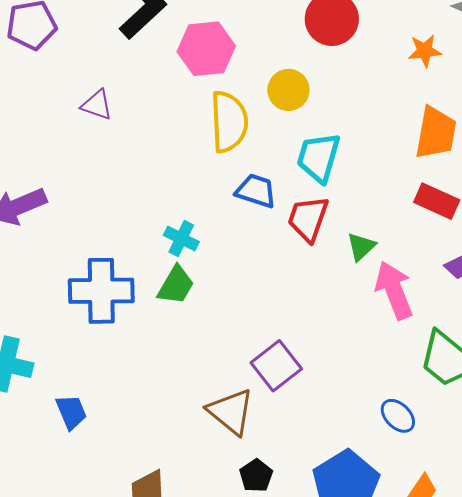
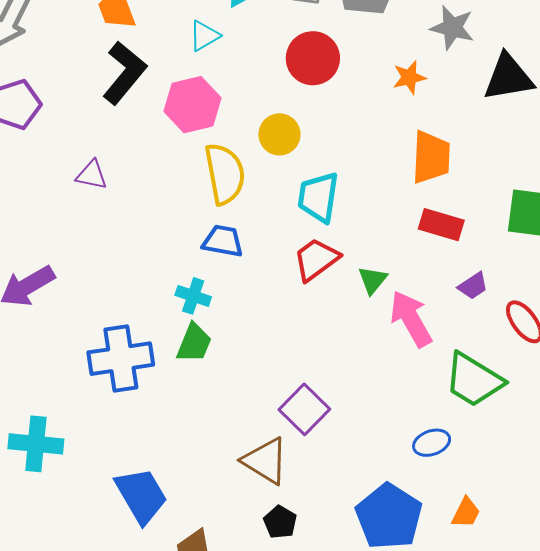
blue trapezoid: (256, 191) -> (223, 241), moved
red trapezoid: (308, 219) -> (316, 259), turned 42
blue trapezoid: (71, 412) -> (141, 496), moved, size x1.6
blue ellipse: (398, 416) -> (432, 443), turned -57
black pentagon: (256, 476) -> (280, 522), moved

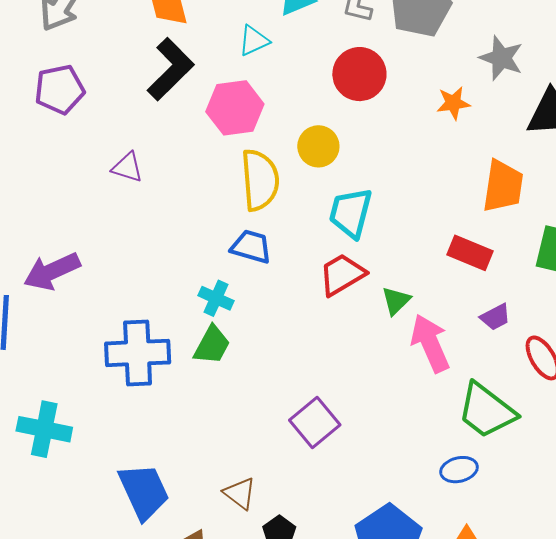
orange trapezoid: (431, 157) -> (503, 186), moved
blue ellipse: (432, 443) -> (459, 470), moved
brown triangle: (265, 461) -> (240, 493), moved, size x0.7

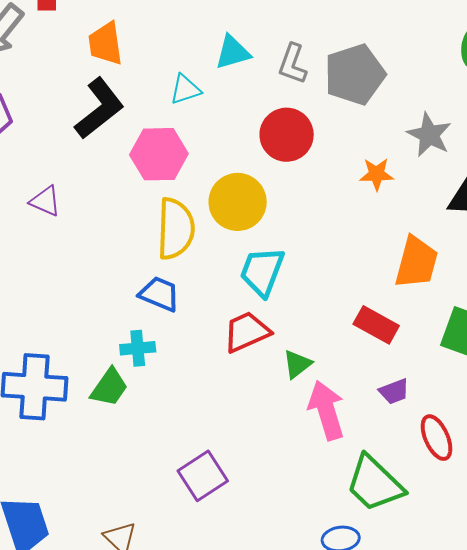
yellow circle: (318, 146) -> (238, 202), size x1.4
cyan cross: (216, 298) -> (138, 348), moved, turned -36

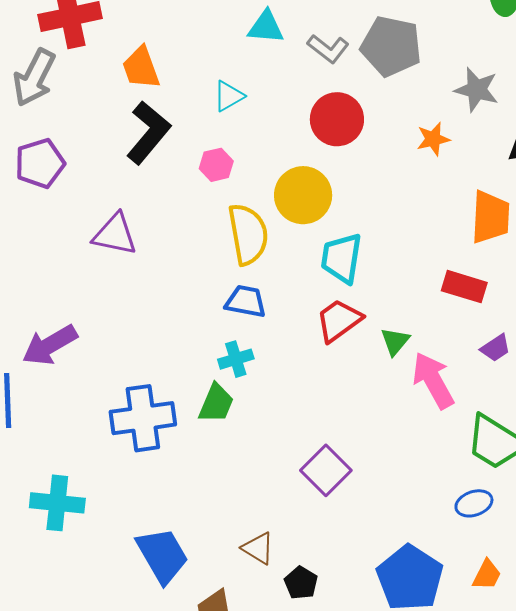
cyan triangle: (233, 52) -> (266, 27), moved, turned 33
gray L-shape: (293, 64) -> (328, 49), turned -60
gray pentagon: (355, 75) -> (391, 46), turned -30
pink hexagon: (159, 154) -> (216, 165), size x0.6
purple triangle: (45, 201) -> (115, 234), size x1.4

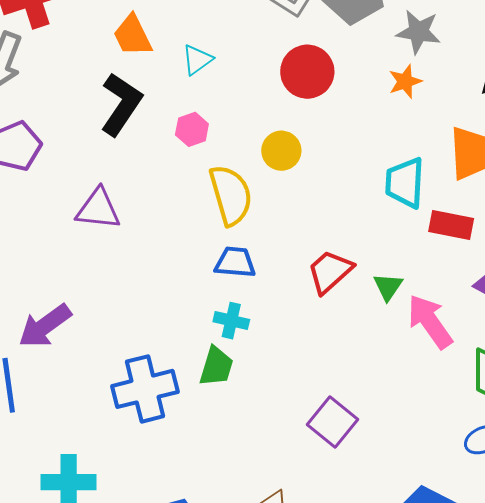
orange trapezoid: (141, 68) -> (133, 36), moved
gray star: (477, 90) -> (418, 32), moved
yellow circle: (303, 195) -> (281, 151), size x0.7
cyan trapezoid: (341, 258) -> (405, 183), moved
cyan cross: (236, 359) -> (231, 321), turned 36

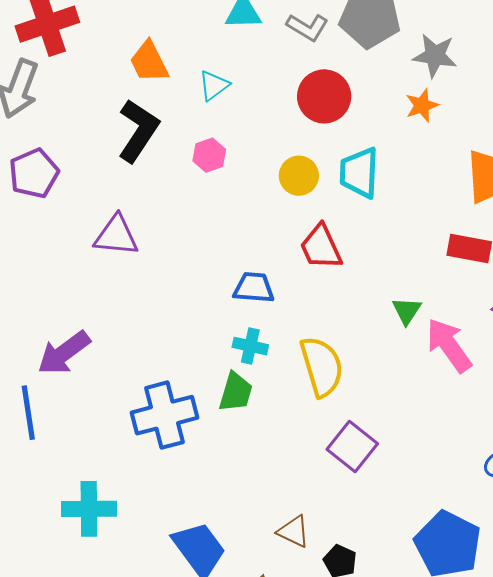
cyan trapezoid: (405, 183) -> (359, 173), moved
yellow semicircle: (231, 195) -> (322, 367), moved
red trapezoid: (330, 272) -> (321, 247), moved, turned -72

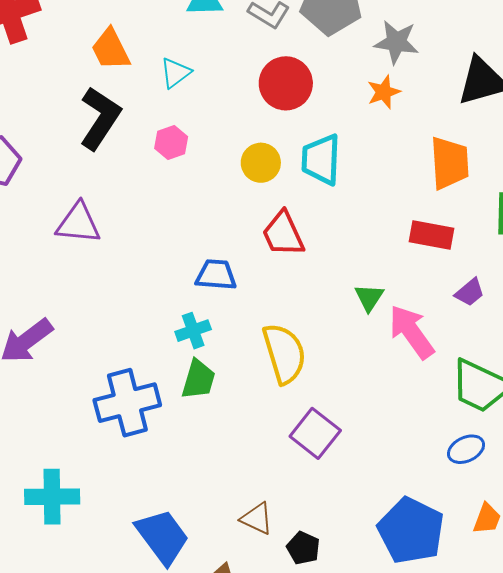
cyan cross: (250, 346) -> (193, 331), moved, turned -32

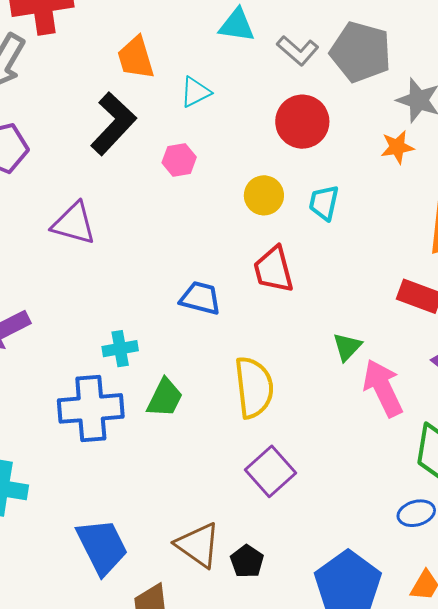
cyan trapezoid: (321, 160) -> (324, 203), size x0.7
cyan cross: (193, 331) -> (120, 349), moved
brown triangle: (257, 518) -> (198, 545), size x1.4
black pentagon: (303, 548) -> (247, 561), moved

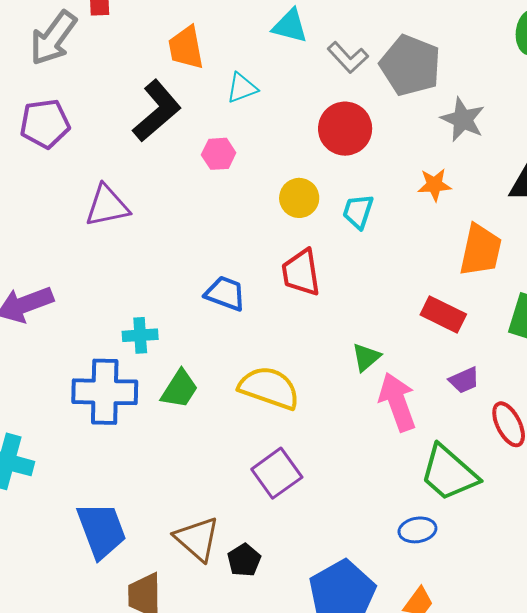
orange star: (397, 147) -> (434, 185), moved
purple triangle: (74, 223) -> (107, 206), turned -33
yellow semicircle: (254, 387) -> (269, 388), turned -70

